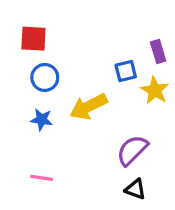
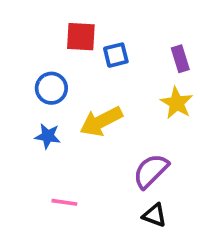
red square: (33, 39) -> (81, 37), moved
blue square: (126, 71) -> (116, 55), moved
pink line: (42, 178) -> (64, 202), moved

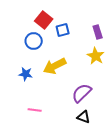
red square: (81, 37) -> (44, 20), turned 36
blue circle: (51, 88) -> (34, 41), moved

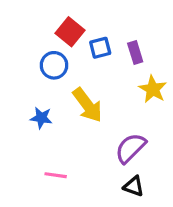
purple rectangle: (98, 32) -> (135, 53), moved
yellow arrow: (55, 66) -> (87, 105), turned -100

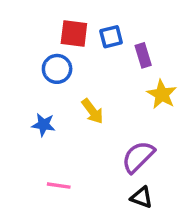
red square: (70, 32) -> (74, 33), turned -32
blue square: (100, 48) -> (111, 37), moved
yellow arrow: (87, 105) -> (93, 111), size x0.7

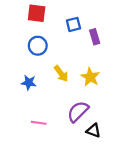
red square: (74, 33) -> (37, 13), moved
yellow star: (162, 94) -> (90, 77), moved
purple semicircle: (138, 157) -> (78, 112), moved

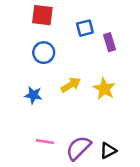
yellow arrow: (61, 74) -> (71, 85), turned -84
purple semicircle: (78, 112) -> (79, 148), moved
black triangle: (94, 131) -> (108, 151), turned -48

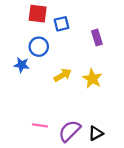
blue square: (85, 28) -> (62, 24), moved
blue star: (33, 95) -> (22, 65), moved

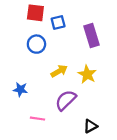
purple rectangle: (97, 38) -> (92, 35), size x1.5
blue star: (22, 65) -> (20, 89), moved
purple semicircle: (70, 131) -> (66, 100), moved

